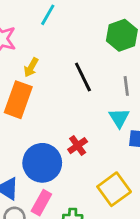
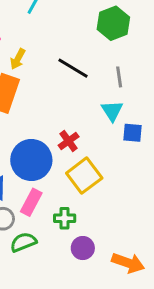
black line: (83, 77) -> (73, 68), turned -32
yellow square: (114, 189) -> (84, 176), moved

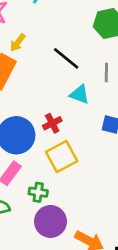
cyan triangle: (112, 111) -> (79, 94), moved, turned -45
purple circle: (83, 248) -> (50, 221), size x1.5

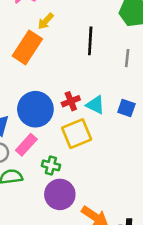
black line: (66, 58) -> (90, 41), turned 48
cyan triangle: (79, 94) -> (95, 105), moved

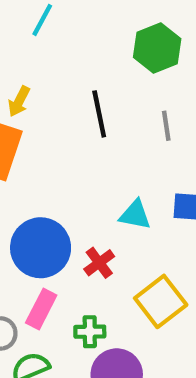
red cross: (71, 101) -> (99, 263), moved
yellow square: (77, 134) -> (161, 301), moved

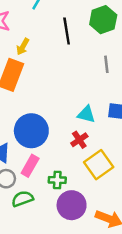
black line: (99, 114) -> (67, 31), moved
red cross: (99, 263) -> (79, 140), moved

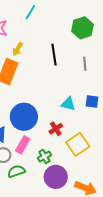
black line: (67, 31) -> (54, 55), moved
red cross: (79, 140) -> (56, 129), moved
green cross: (57, 180) -> (44, 157), turned -32

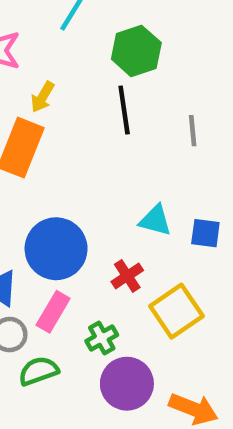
green hexagon: (82, 28) -> (136, 51), moved
blue square: (92, 101) -> (205, 233), moved

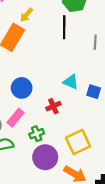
blue circle: (56, 249) -> (22, 88), size x0.7
yellow square: (176, 311) -> (78, 142), moved

